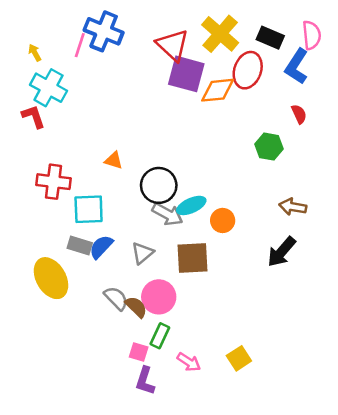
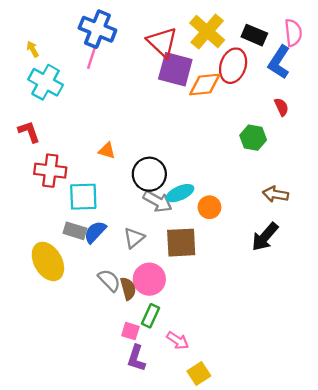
pink line: (80, 45) -> (92, 57), moved
red L-shape: (33, 117) -> (29, 132), moved
brown semicircle: (136, 307) -> (128, 289), turned 30
yellow square: (239, 358) -> (199, 374), moved

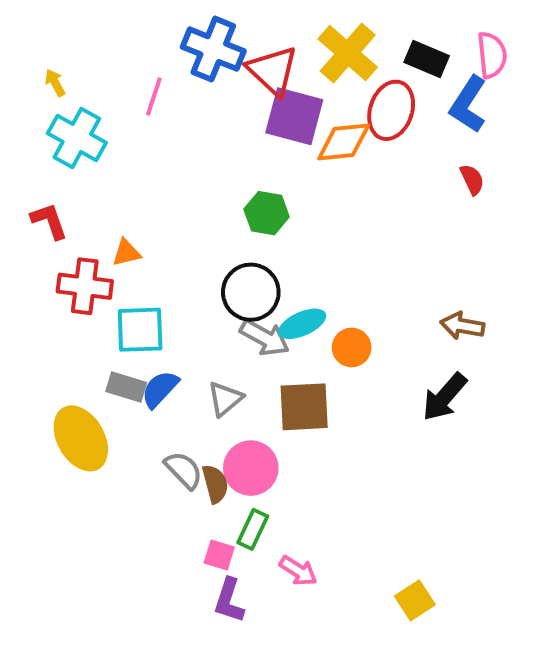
blue cross: (97, 29) -> (213, 49), moved
green hexagon: (253, 138) -> (267, 213), moved
orange triangle: (107, 151) -> (126, 253), moved, turned -30
yellow square: (199, 374) -> (415, 600), moved

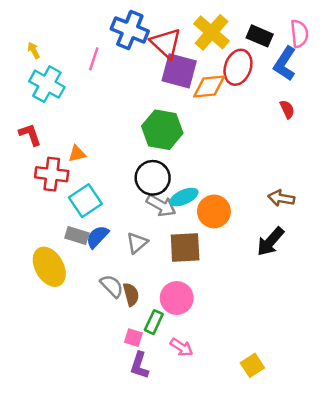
green hexagon: (267, 213) -> (162, 130), size x1.5
cyan square: (140, 330) -> (85, 201), turned -32
orange circle: (352, 347) -> (214, 211), size x1.4
pink circle: (251, 468) -> (177, 298), moved

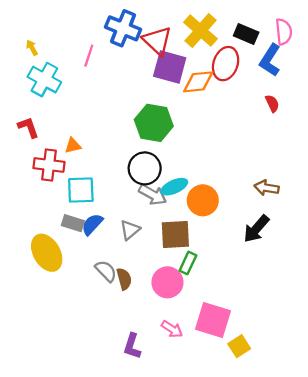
cyan square: (85, 201) -> (81, 190), turned 32
green rectangle: (154, 322) -> (188, 263), moved
pink square: (133, 338) -> (213, 320), moved, size x2.0

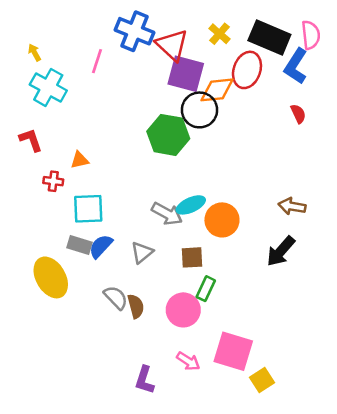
yellow cross: (200, 31) -> (219, 34), size x0.6
black rectangle: (246, 34) -> (269, 37), size x1.5
red cross: (49, 165) -> (53, 181), size x0.6
black circle: (145, 168) -> (199, 110), moved
brown square: (175, 234) -> (192, 257), size x0.7

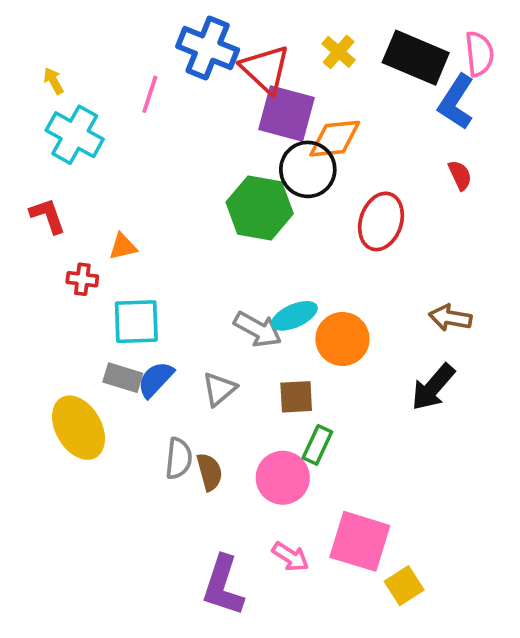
red ellipse: (247, 70) -> (381, 221), moved
gray semicircle: (116, 297) -> (179, 458), turned 50
purple L-shape: (145, 380) -> (223, 586), size x1.4

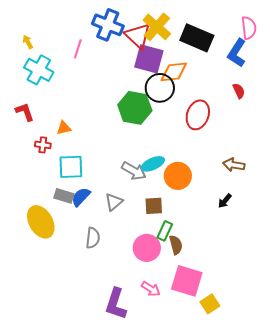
yellow cross: (339, 52) -> (157, 27), moved, size x1.6
black rectangle: (416, 58) -> (197, 38), moved
black arrow: (433, 387) -> (225, 201), size x0.6
brown semicircle: (210, 472) -> (176, 245), moved

